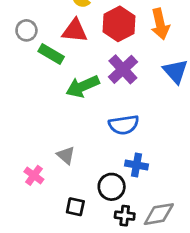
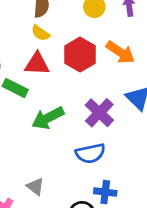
orange arrow: (160, 24) -> (120, 52), turned -40
purple cross: (123, 69) -> (99, 113), moved

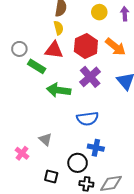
yellow semicircle: (40, 33) -> (58, 28), turned -144
purple cross: (99, 113) -> (90, 77), moved
green arrow: (48, 118) -> (59, 90), turned 30

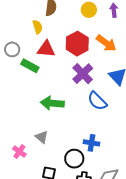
yellow semicircle: (58, 28) -> (38, 27), moved
green arrow: (59, 90) -> (52, 103), moved
blue semicircle: (87, 119) -> (97, 101), moved, turned 55

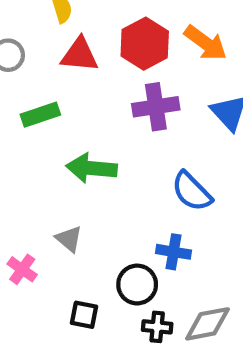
green rectangle: (30, 66) -> (40, 115), moved, turned -48
purple cross: (83, 74) -> (156, 107), turned 35
blue semicircle: (97, 101) -> (192, 191), moved

